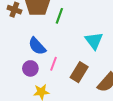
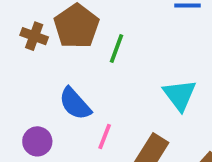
purple circle: (30, 68) -> (37, 141), moved

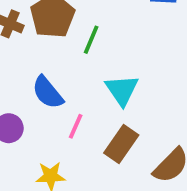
cyan triangle: (180, 95) -> (122, 90), moved

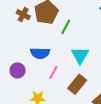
blue semicircle: (48, 92) -> (40, 53), turned -54

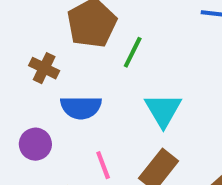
brown cross: (23, 15) -> (44, 68), moved
pink line: (53, 73) -> (103, 165), moved, turned -48

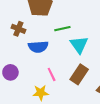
green line: (133, 52) -> (62, 29), moved, turned 56
purple circle: (35, 144) -> (10, 72), moved

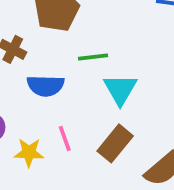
yellow star: (41, 93) -> (29, 153), moved

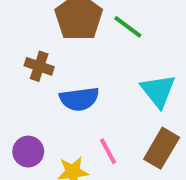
green line: (93, 57) -> (128, 27), moved, turned 52

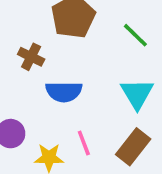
green line: (128, 27) -> (135, 35), moved

